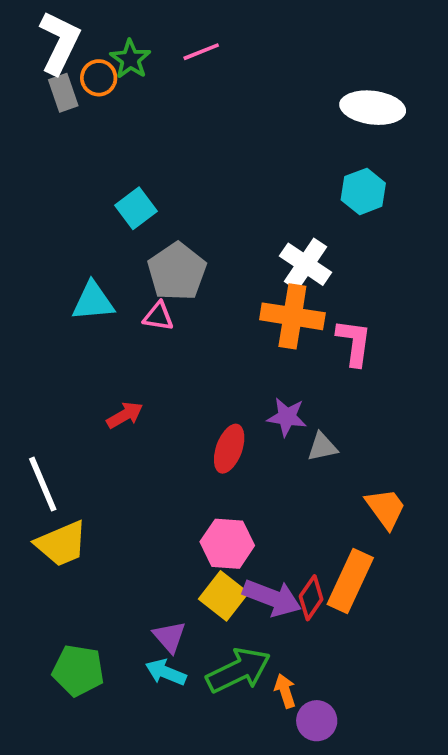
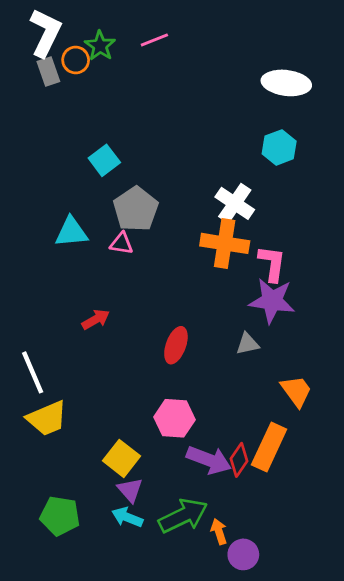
purple star: (287, 417) -> (272, 301), moved, size x1.5
yellow square: (224, 596) -> (121, 458), moved

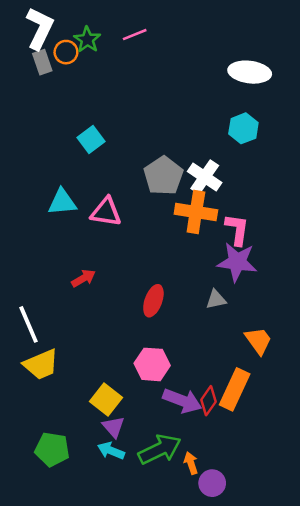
gray pentagon: (136, 209) -> (163, 176), moved
pink triangle: (121, 243) -> (106, 212), size x1.5

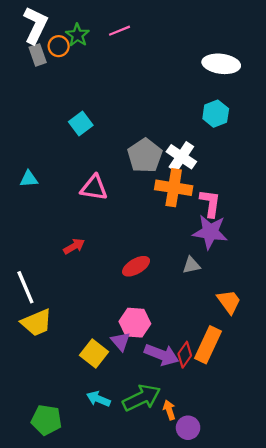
cyan triangle: (62, 202) -> (29, 179), moved, size x0.7
red ellipse: (153, 301) -> (136, 266), turned 40
purple triangle: (113, 427) -> (121, 341), moved
green pentagon: (52, 449) -> (46, 420), moved

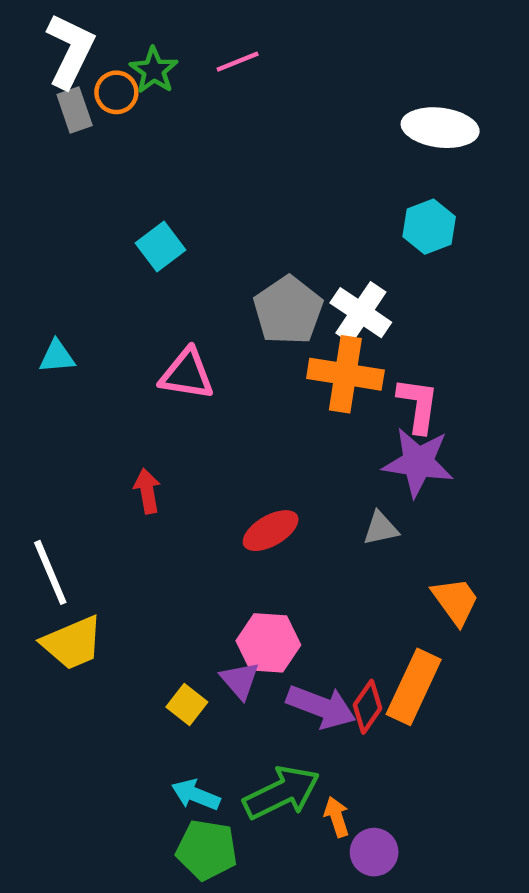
red arrow: (74, 246) -> (147, 491), turned -70
yellow square: (94, 354) -> (187, 705), size x0.7
green pentagon: (46, 420) -> (207, 850), moved

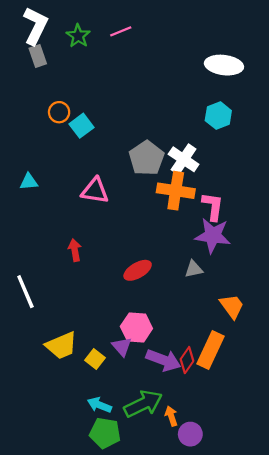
orange circle: (116, 92) -> (59, 112), moved
yellow trapezoid: (72, 643) -> (61, 345), moved

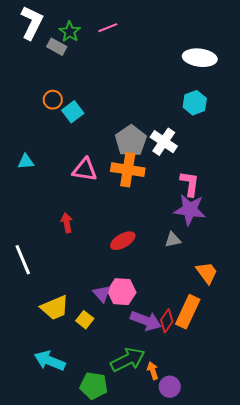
gray rectangle: (38, 56) -> (57, 47), moved, turned -42
orange cross: (176, 191) -> (128, 170), moved
purple triangle: (122, 347) -> (102, 294), moved
cyan arrow: (99, 405) -> (50, 361), moved, size x1.4

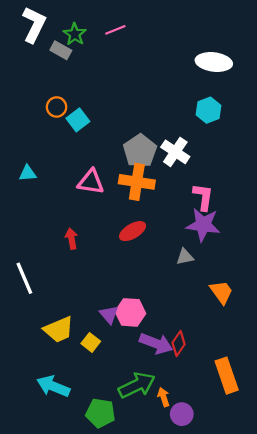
red ellipse: (123, 241) -> (133, 231), moved
orange rectangle: (188, 312) -> (227, 376), moved, turned -44

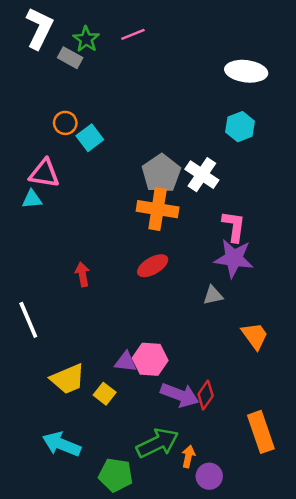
pink triangle: (91, 182) -> (44, 173), moved
purple triangle: (109, 315) -> (126, 362), turned -42
orange arrow: (164, 397) -> (188, 457), turned 30

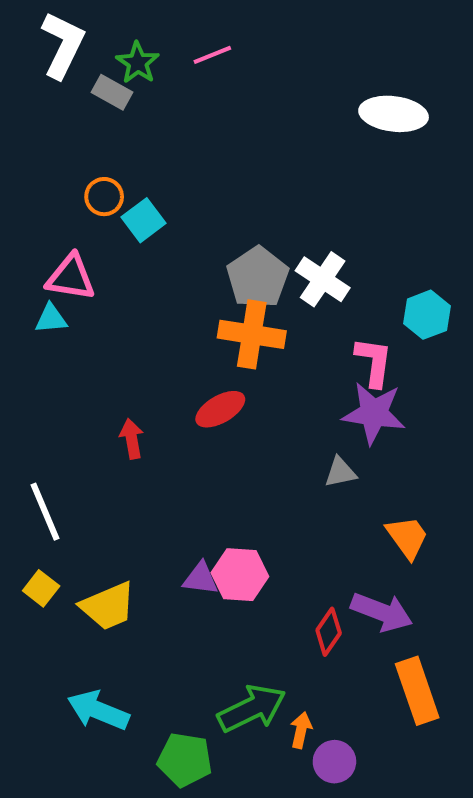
cyan hexagon: (240, 127) -> (427, 315), moved
red ellipse: (153, 266) -> (220, 409), moved
yellow square: (105, 394) -> (41, 588), moved
purple arrow: (180, 395) -> (382, 612), moved

